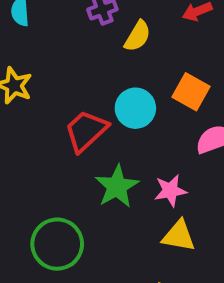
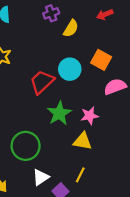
yellow triangle: (179, 236) -> (83, 141), moved

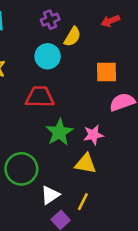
orange square: (101, 60) -> (106, 72), turned -30
cyan circle: (70, 69) -> (48, 56), moved
red trapezoid: (42, 82) -> (40, 97), turned 44
white triangle: (41, 177) -> (50, 195), moved

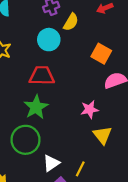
orange square: (106, 72) -> (101, 54), turned 30
green star: (59, 132) -> (36, 107), moved
yellow triangle: (86, 164) -> (102, 135), moved, turned 42

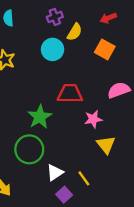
orange square: (101, 54) -> (105, 49), moved
red trapezoid: (42, 76) -> (70, 94), moved
yellow line: (80, 169) -> (84, 178), turned -63

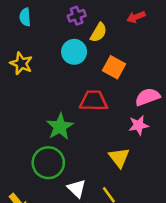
orange square: (105, 49) -> (114, 67), moved
pink star: (93, 119) -> (139, 125), moved
yellow triangle: (106, 145) -> (119, 158), moved
white triangle: (55, 173) -> (77, 188), turned -42

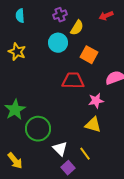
pink star: (139, 125) -> (96, 101), moved
green star: (60, 127) -> (15, 110), moved
yellow triangle: (119, 158) -> (93, 125), turned -36

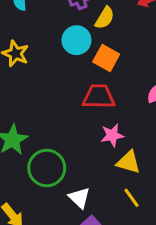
orange square: (89, 55) -> (106, 58), moved
pink star: (96, 101) -> (112, 135), moved
yellow line: (85, 154) -> (131, 198), moved

